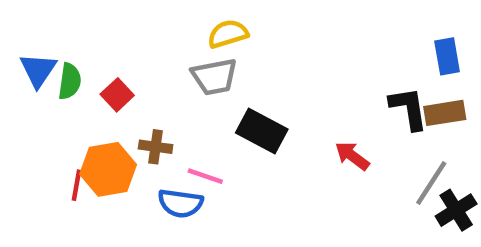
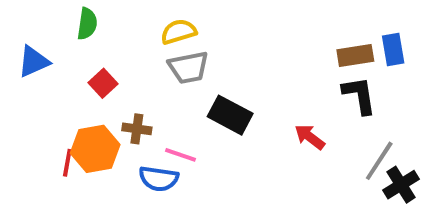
yellow semicircle: (228, 34) -> (179, 32), moved
blue triangle: (38, 70) -> (34, 61), turned 32
green semicircle: (70, 81) -> (87, 24), moved
brown rectangle: (445, 113) -> (355, 55), moved

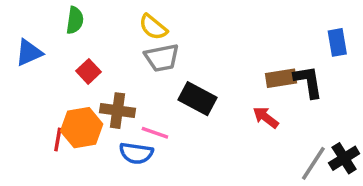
yellow semicircle: (179, 32) -> (153, 27), turned -124
brown rectangle: (355, 55) -> (281, 78), moved
brown cross: (137, 129) -> (117, 111), size x1.4
gray line: (379, 161) -> (313, 163), moved

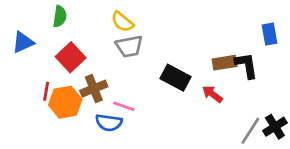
red square: (88, 71) -> (71, 57), size x1.5
black rectangle: (198, 99) -> (176, 78), moved
brown cross: (117, 111) -> (94, 89), turned -30
red line: (58, 140) -> (46, 91), moved

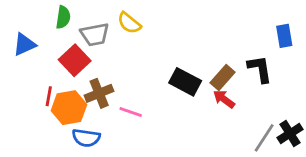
gray trapezoid: (129, 46) -> (95, 34), moved
brown rectangle: (225, 63) -> (222, 78), moved, turned -40
blue semicircle: (109, 123) -> (86, 138), moved

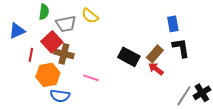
blue rectangle: (284, 36) -> (173, 24), moved
brown cross: (99, 93) -> (64, 54), moved, turned 36
red line: (49, 96) -> (31, 55), moved

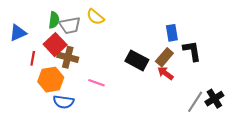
green semicircle: (44, 12) -> (54, 20), moved
blue rectangle: (173, 24) -> (172, 33), moved

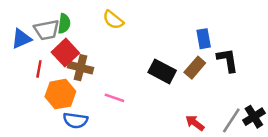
gray trapezoid: (70, 25) -> (47, 30), moved
red arrow: (165, 73) -> (195, 123), moved

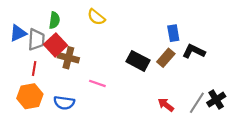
gray trapezoid: (47, 30) -> (36, 40), moved, turned -75
black L-shape: (228, 60) -> (194, 51), turned -55
red line: (39, 69) -> (34, 68), moved
orange hexagon: (60, 94) -> (30, 96), moved

